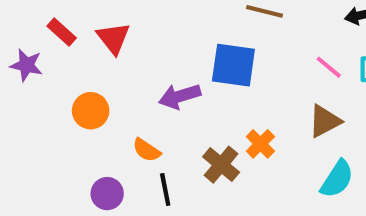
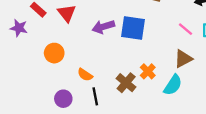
purple arrow: (180, 96) -> (103, 27), moved
cyan semicircle: (337, 179) -> (173, 85), moved

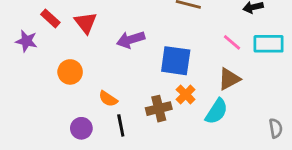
blue square: (133, 28) -> (176, 61), moved
brown cross: (126, 83) -> (159, 109), turned 36

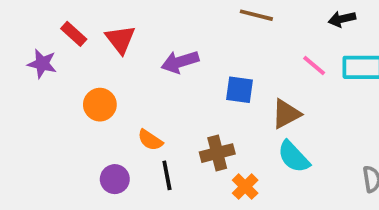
blue square: (176, 61) -> (240, 90), size x0.7
brown triangle: (229, 79) -> (286, 114), moved
orange cross: (186, 94) -> (245, 187), moved
cyan semicircle: (217, 111) -> (294, 157), turned 104

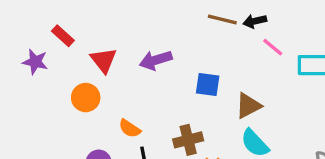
black arrow: (342, 19) -> (255, 21), moved
red triangle: (120, 39) -> (104, 60), moved
pink line: (314, 65) -> (273, 47), moved

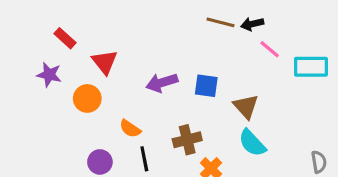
purple arrow: (156, 60) -> (162, 83), moved
purple star: (35, 62) -> (49, 75), moved
brown triangle: (248, 106) -> (246, 106), turned -44

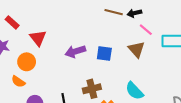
brown triangle: (246, 106) -> (136, 49), moved
orange semicircle: (130, 129) -> (18, 82), moved

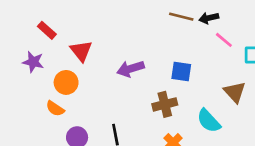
brown triangle: (136, 49) -> (235, 92), moved
blue square: (104, 54) -> (181, 71), moved
brown cross: (92, 89) -> (165, 104), moved

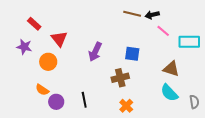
purple arrow: (131, 69) -> (95, 52), turned -48
brown triangle: (235, 92) -> (171, 69), turned -30
orange semicircle: (55, 109) -> (42, 90), moved
cyan semicircle: (209, 121) -> (169, 93), moved

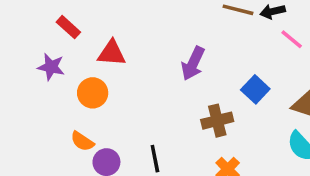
red triangle: (59, 39) -> (112, 53), turned -48
purple arrow: (95, 52) -> (193, 63), moved
blue square: (132, 54) -> (255, 89), moved, turned 35

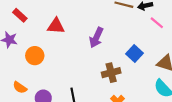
red triangle: (112, 53) -> (56, 26), moved
orange semicircle: (82, 141) -> (20, 87), moved

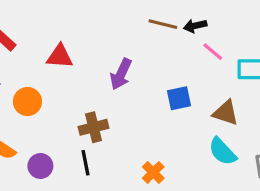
blue square: (135, 54) -> (179, 98), turned 35
brown cross: (111, 73) -> (94, 127), moved

